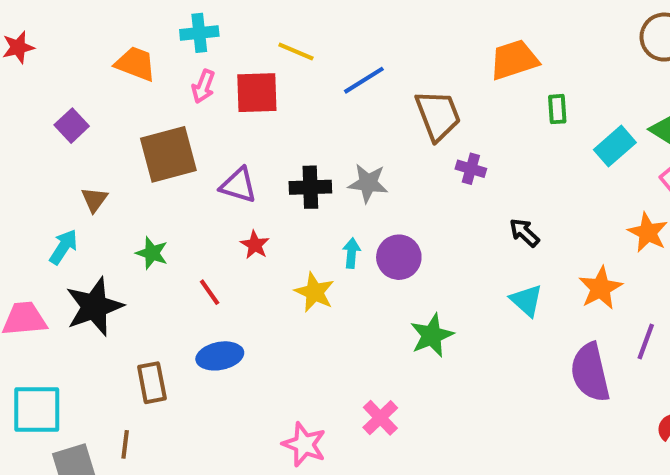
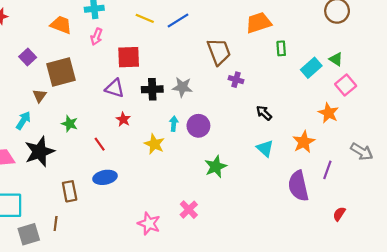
blue line: (364, 80) -> (178, 21), moved
red square: (257, 93) -> (129, 57), moved
brown square: (168, 154) -> (61, 72), moved

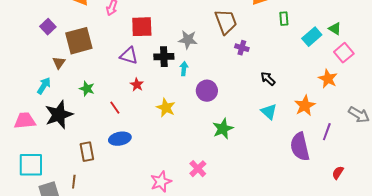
gray star: (182, 87) -> (188, 40), moved
cyan arrow: (174, 124) -> (184, 69), moved
pink star: (149, 224) -> (161, 182), turned 30

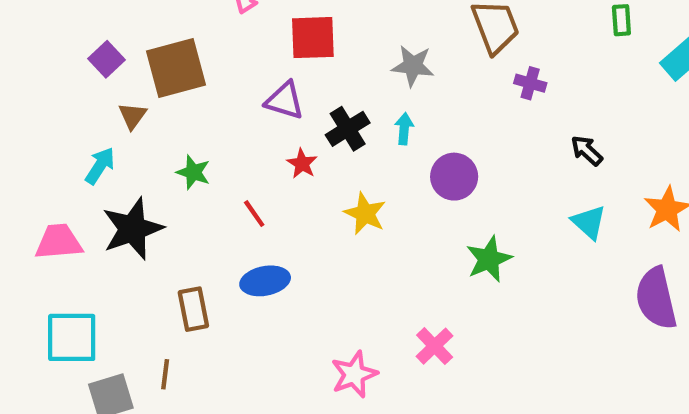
purple square: (48, 27) -> (106, 59), moved
black cross: (164, 57) -> (348, 129), moved, turned -30

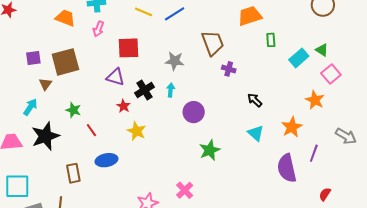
purple square: (106, 59) -> (33, 58), turned 35
red line: (254, 214) -> (91, 130), moved
yellow star: (365, 214) -> (137, 131), moved

